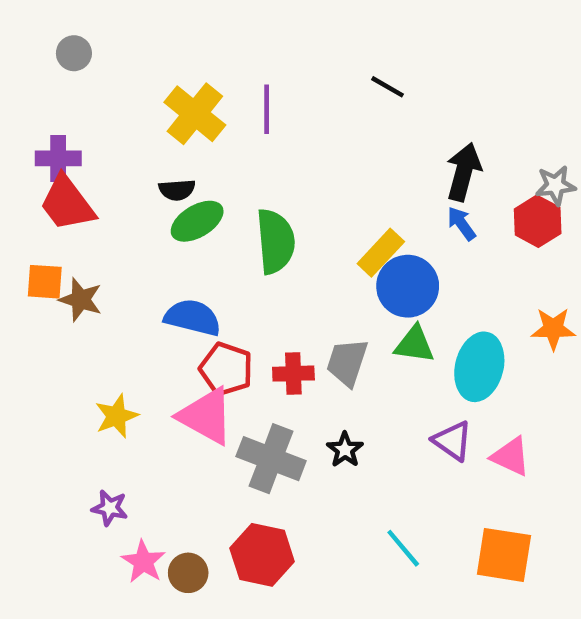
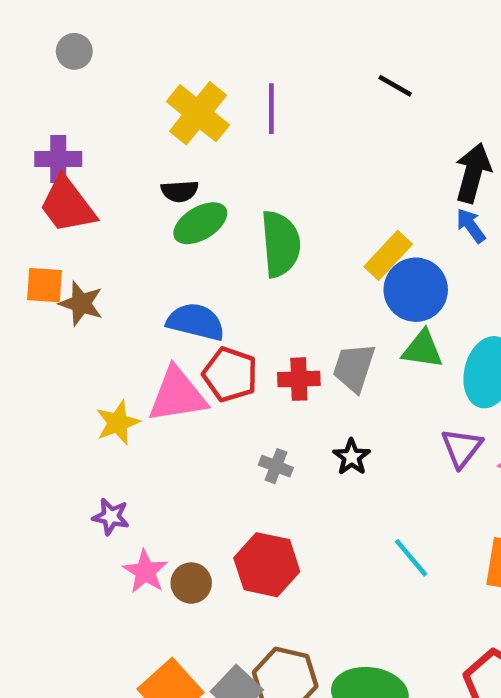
pink triangle: (206, 416) -> (177, 395), moved, turned -38
purple triangle: (452, 441) -> (462, 448), turned 33
gray cross: (271, 459) -> (276, 466), size x0.5

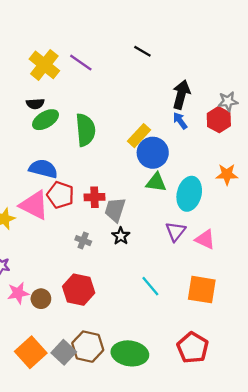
purple line: (271, 109) -> (81, 63), turned -55
gray trapezoid: (354, 368) -> (115, 210), moved
pink triangle: (177, 395) -> (34, 205), turned 36
pink star: (145, 572) -> (18, 293), turned 30

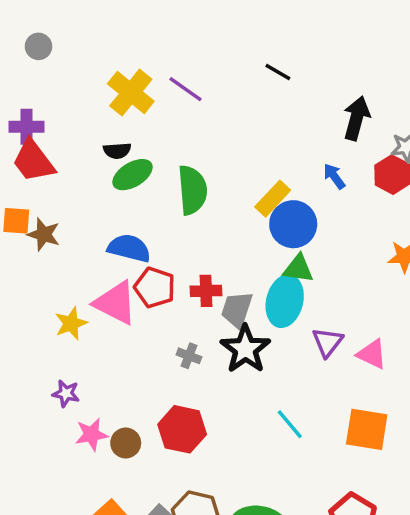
black arrow: (181, 95) -> (356, 118), moved
cyan ellipse: (189, 194) -> (285, 301), moved
black star: (121, 236) -> (245, 349), size x1.8

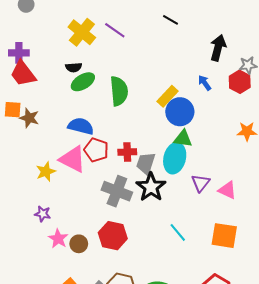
gray cross: (189, 356) -> (117, 191), size x2.0
pink star: (91, 434) -> (58, 239), turned -30

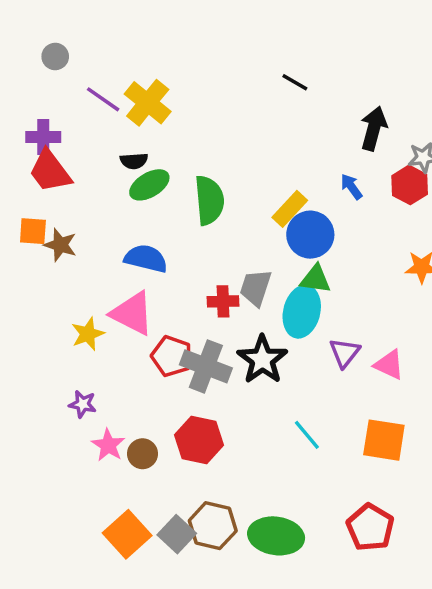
purple line: (115, 30) -> (103, 99), moved
red pentagon: (96, 150) -> (172, 356), moved
gray trapezoid: (146, 163) -> (256, 288), moved

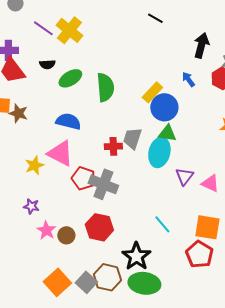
black semicircle: (134, 161) -> (47, 64), moved
black star: (262, 360) -> (136, 256), moved
red pentagon: (370, 527) -> (199, 254), moved

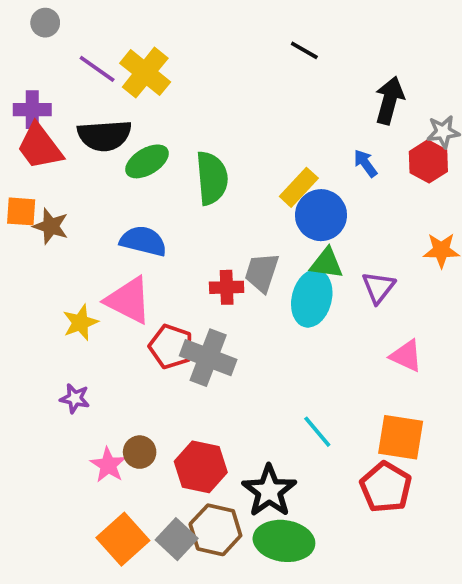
black semicircle: (47, 64) -> (104, 136), size x1.8
purple triangle: (184, 176) -> (378, 287), moved
red hexagon: (99, 227) -> (201, 467), moved
pink star: (46, 230) -> (108, 465), moved

